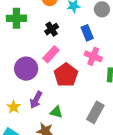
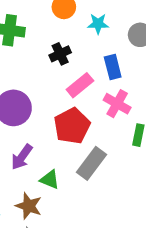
pink rectangle: (51, 54) -> (80, 85), moved
gray rectangle: (95, 112) -> (91, 163), moved

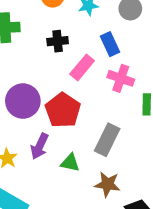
black cross: (60, 54) -> (58, 41), turned 30
red pentagon: (72, 126) -> (63, 110), moved
brown star: (29, 206) -> (107, 184), moved

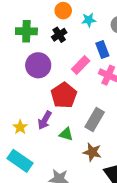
black cross: (58, 41) -> (59, 35), moved, turned -32
purple circle: (23, 101) -> (38, 65), moved

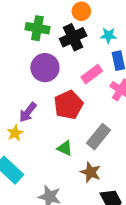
cyan star: (89, 20) -> (108, 35), moved
black cross: (59, 35) -> (73, 37), size x1.5
purple arrow: (45, 120) -> (28, 112), moved

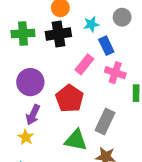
black cross: (73, 37) -> (58, 34), turned 30
purple circle: (45, 68) -> (30, 82), moved
green triangle: (65, 148) -> (76, 140), size x1.5

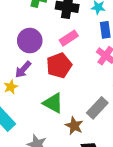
pink rectangle: (84, 64) -> (69, 38), moved
gray rectangle: (105, 121) -> (97, 108), moved

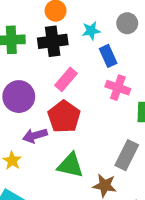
purple arrow: (23, 69) -> (35, 136), moved, turned 48

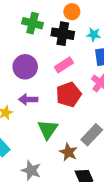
red pentagon: (64, 117) -> (69, 94), moved
green triangle: (70, 165) -> (48, 129), turned 35

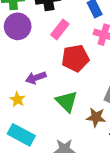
purple circle: (25, 67) -> (18, 26), moved
red pentagon: (69, 94) -> (75, 58), turned 30

